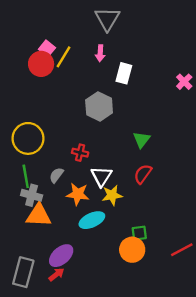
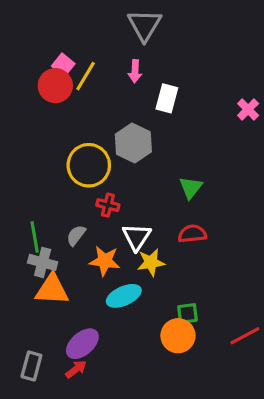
yellow circle: (28, 138) -> (89, 165), moved
red semicircle: (143, 174) -> (192, 234), turned 48
gray rectangle: (23, 272) -> (31, 366), size x0.7

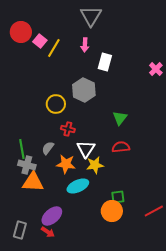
red circle: (55, 86) -> (21, 32), moved
yellow circle: (89, 165) -> (56, 104), size x0.7
red arrow: (76, 369) -> (48, 232), turned 72

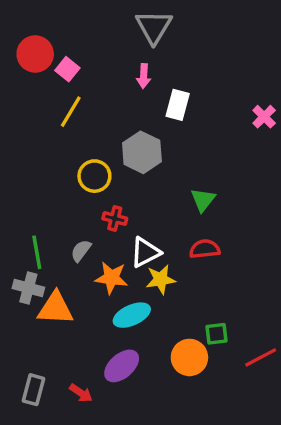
yellow line: (54, 48) -> (71, 112), moved
white triangle: (86, 149) -> (145, 252), turned 30
gray cross: (27, 165) -> (28, 288), moved
green square: (118, 197) -> (217, 334), moved
purple ellipse: (52, 216) -> (122, 366), moved

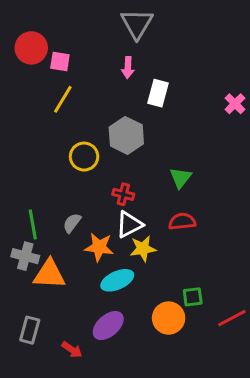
pink square: (67, 69) -> (60, 61), turned -30
red cross: (115, 218) -> (123, 194), moved
gray rectangle: (33, 390) -> (30, 330), moved

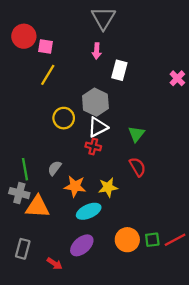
red semicircle: (182, 221) -> (138, 167), turned 66
white triangle: (129, 224) -> (98, 127), moved
green square: (193, 297) -> (152, 240), moved

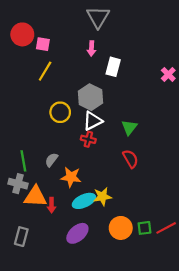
yellow star: (108, 187) -> (102, 197), moved
red arrow: (55, 264) -> (52, 205), moved, turned 56

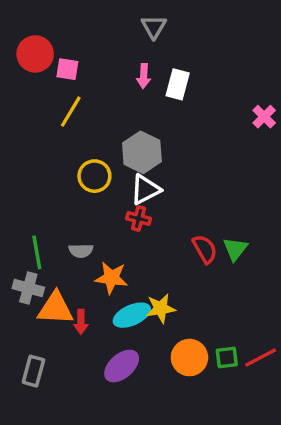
gray triangle: (98, 17) -> (154, 27), size x0.7
white rectangle: (113, 67) -> (178, 84), moved
green triangle: (129, 127) -> (235, 249), moved
gray semicircle: (52, 160) -> (81, 251), turned -128

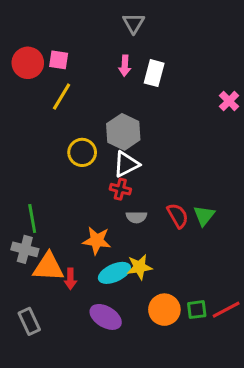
red circle: (35, 54) -> (28, 63), moved
gray semicircle: (81, 251) -> (136, 217), moved
purple ellipse: (122, 366) -> (106, 317), turned 72
gray rectangle: (33, 371) -> (29, 321), turned -40

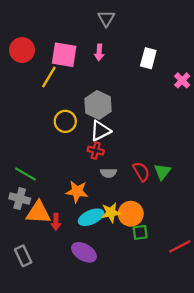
pink square: (59, 60) -> (64, 55), moved, size x1.6
white rectangle: (154, 73) -> (148, 58), moved
green line: (32, 219) -> (26, 174), turned -50
orange circle: (164, 310) -> (131, 214), moved
green square: (197, 310) -> (140, 232), moved

